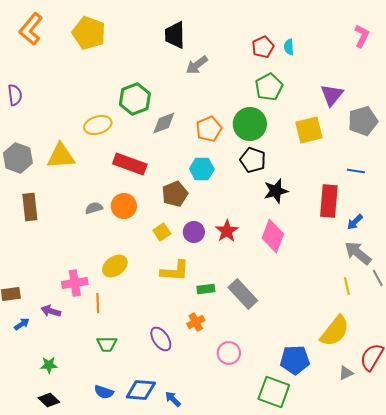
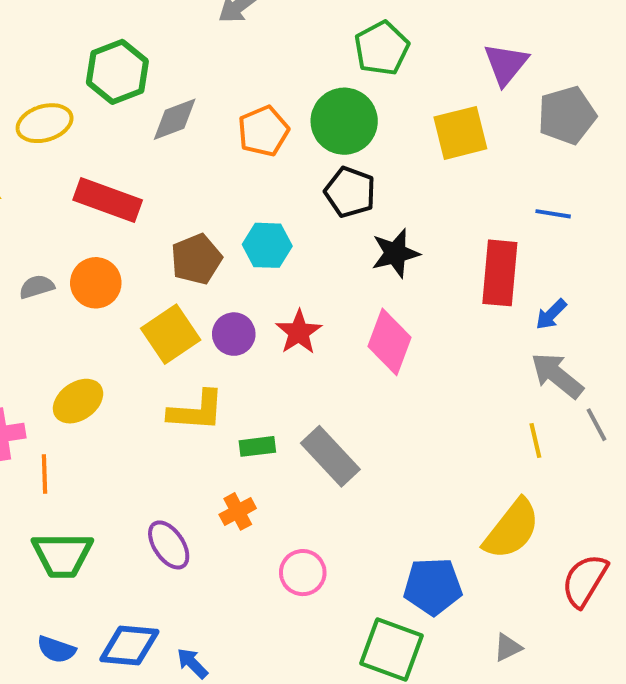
cyan hexagon: (202, 169) -> (267, 245), moved
yellow square: (162, 232) -> (171, 334), size x1.6
green trapezoid: (107, 344) -> (62, 555), size x1.5
gray triangle: (346, 373) -> (508, 647), moved

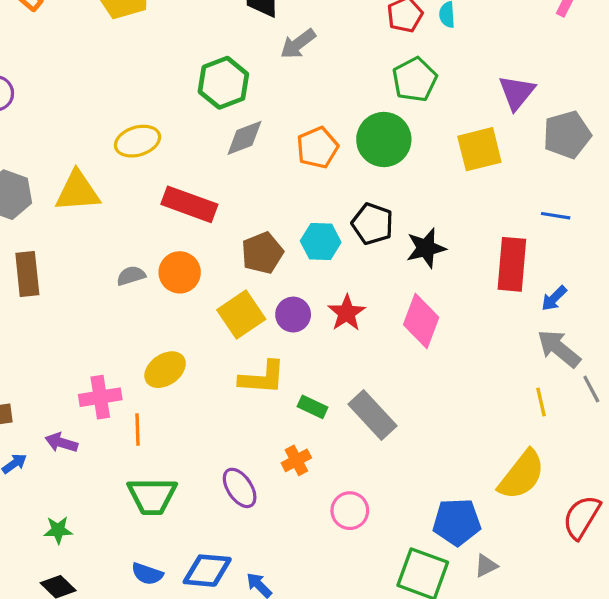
green hexagon: (117, 72) -> (223, 83), moved
black pentagon: (350, 192) -> (373, 224), moved
green rectangle: (257, 446) -> (313, 407), turned 32
gray triangle: (508, 647) -> (486, 566), moved

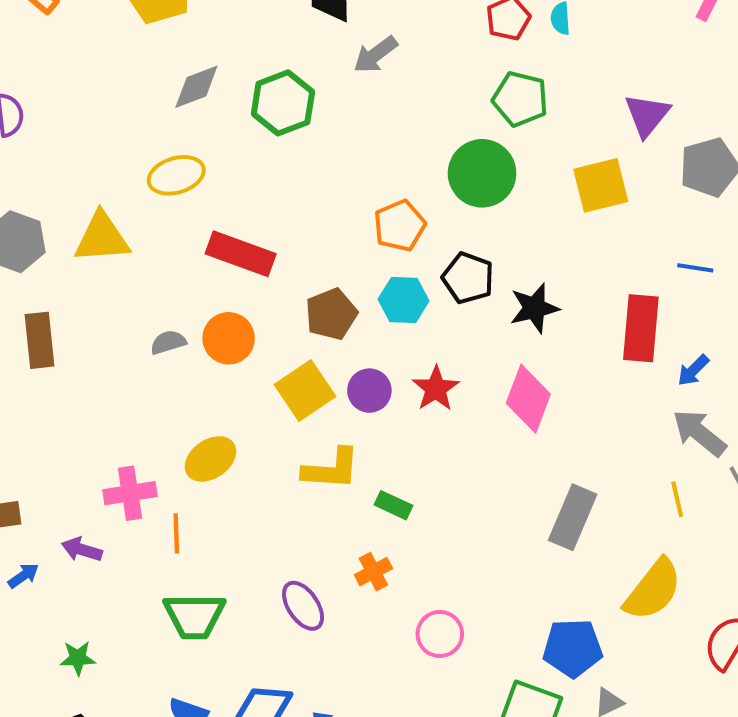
green pentagon: (415, 80) -> (520, 99), turned -30
gray diamond: (244, 138) -> (196, 87), moved
orange pentagon: (317, 148) -> (400, 226), moved
gray rectangle: (373, 415) -> (573, 517), moved, turned 66

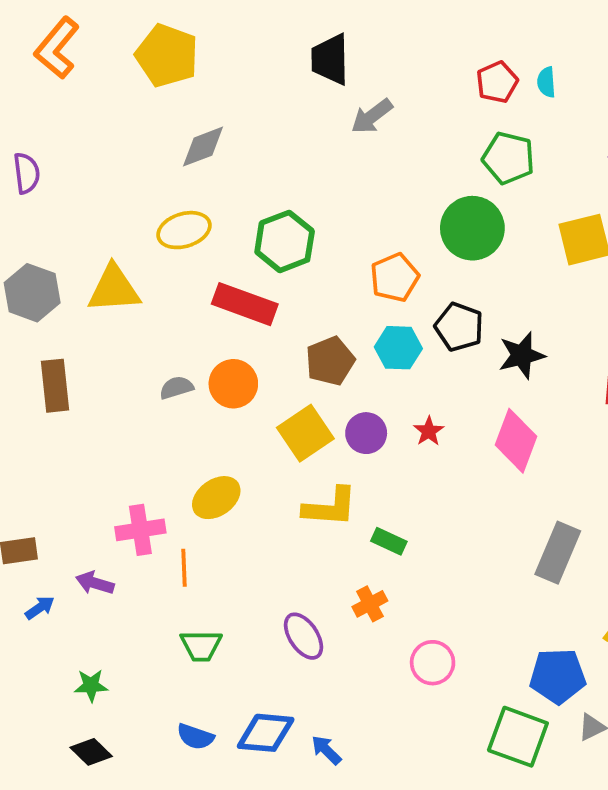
green hexagon: (283, 103) -> (285, 241), moved
red star: (436, 389) -> (429, 431), size x0.7
green trapezoid: (194, 616) -> (201, 646), size x0.7

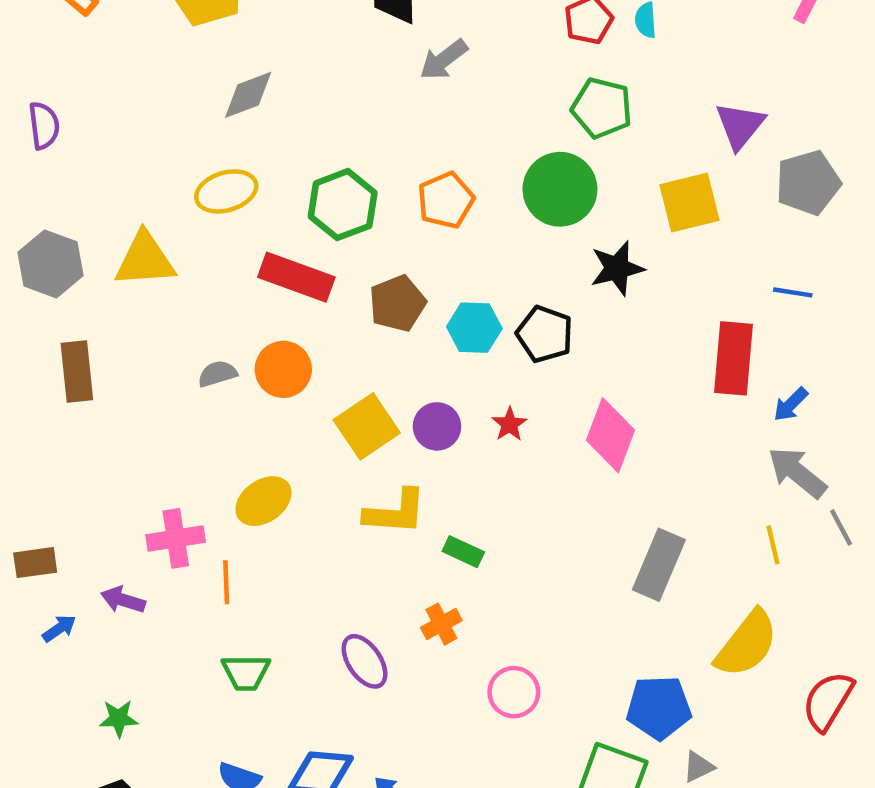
orange pentagon: (395, 278) -> (446, 200), moved
black pentagon: (459, 327) -> (545, 334), moved
black star: (522, 355) -> (617, 268), moved
brown pentagon: (330, 361) -> (397, 303), moved

